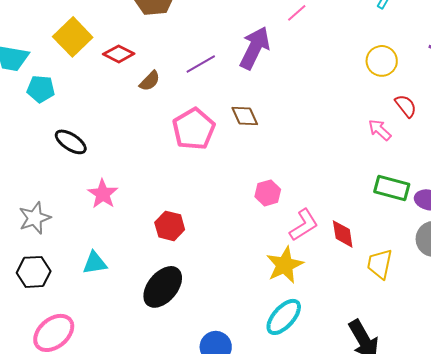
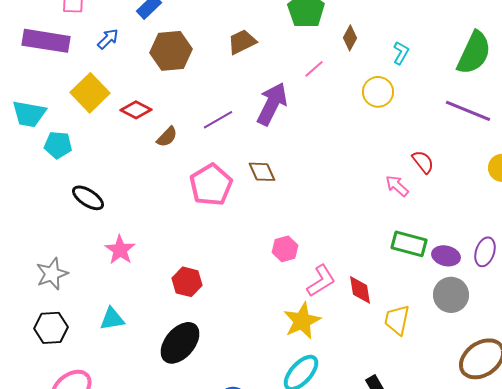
yellow circle: (382, 61) -> (378, 92), moved

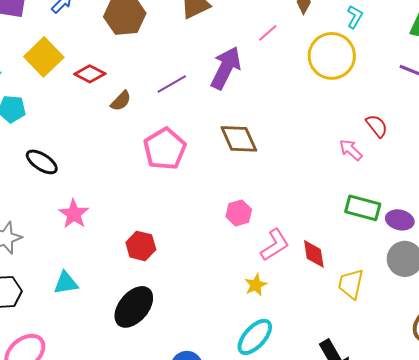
yellow circle: (378, 92) -> (332, 56), size x1.5
brown diamond: (262, 172) -> (239, 139), moved, size x1.4
yellow star: (302, 321) -> (256, 285), size x0.6

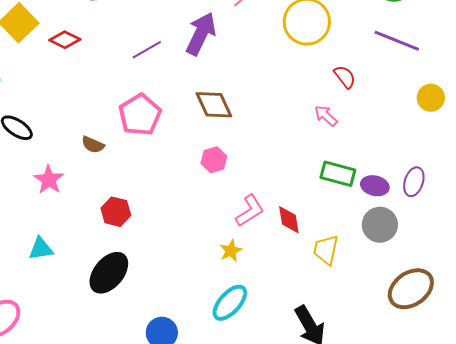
brown semicircle: (121, 101) -> (93, 145), moved, turned 70
red semicircle: (377, 126) -> (345, 77), moved
pink hexagon: (239, 213) -> (214, 160), moved

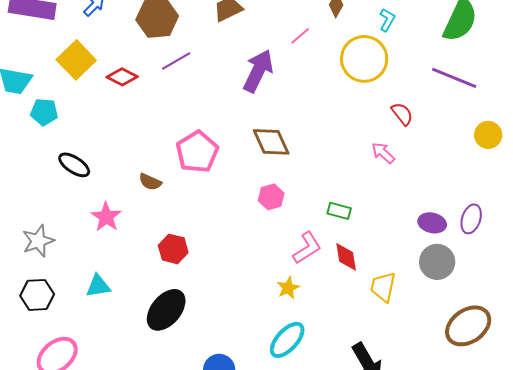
purple line: (147, 50) -> (176, 61), moved
green rectangle: (338, 174) -> (339, 211), moved, size x0.7

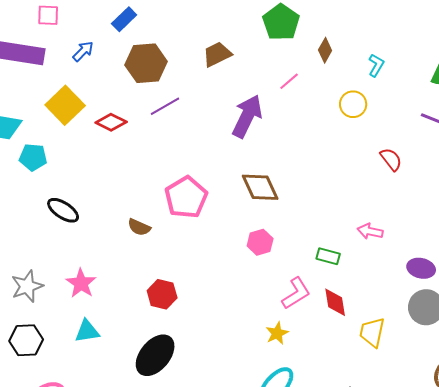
yellow circle: (364, 59) -> (353, 104), size x0.6
pink arrow: (383, 153) -> (370, 231), moved, turned -30
pink star: (106, 217) -> (81, 283), moved

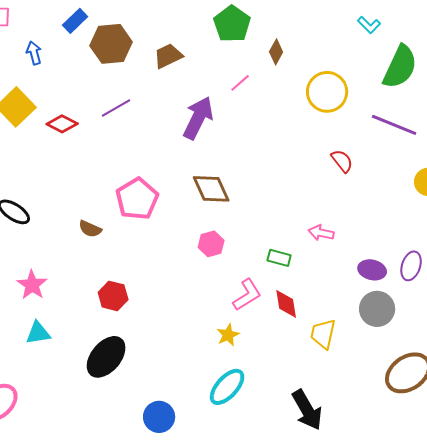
blue arrow: (83, 51) -> (34, 53), turned -60
brown hexagon: (146, 63) -> (111, 44), moved
cyan L-shape: (376, 65) -> (369, 25), moved, turned 105
yellow circle: (353, 104) -> (327, 92), moved, size x1.5

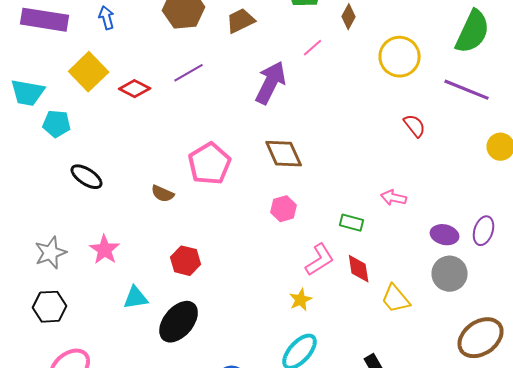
cyan triangle: (38, 333) -> (136, 298), moved
yellow trapezoid: (323, 334) -> (396, 299), turned -52

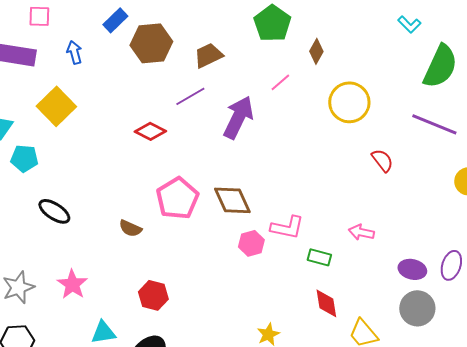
yellow circle: (400, 57) -> (349, 102), moved
purple line: (189, 73) -> (190, 96), moved
red diamond: (135, 89) -> (150, 131), moved
brown diamond: (284, 154) -> (232, 200), moved
pink L-shape: (320, 260) -> (287, 227), moved, turned 44

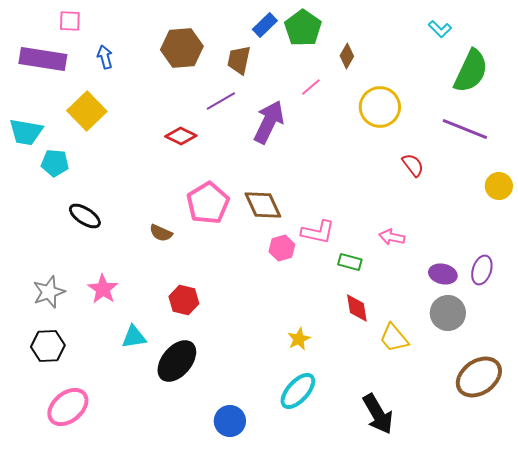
blue rectangle: (115, 20) -> (265, 25), moved
brown trapezoid: (208, 55) -> (239, 60), turned -52

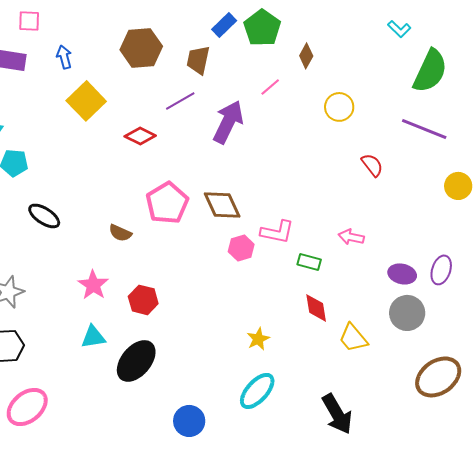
yellow circle: (380, 107) -> (339, 107), size x0.7
yellow square: (87, 111) -> (86, 101), moved
pink star: (103, 289) -> (93, 285), moved

